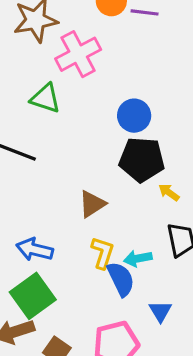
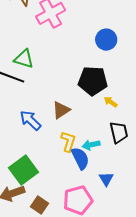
green triangle: (45, 98) -> (24, 59), moved
blue circle: (134, 116) -> (106, 40), moved
blue arrow: (35, 250) -> (30, 120), moved, turned 30

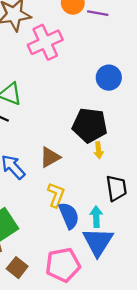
yellow arrow: (111, 102) -> (99, 150), moved, turned -136
cyan arrow: (91, 145) -> (96, 217), moved, turned 96
blue triangle: (106, 179) -> (98, 242), size x1.8

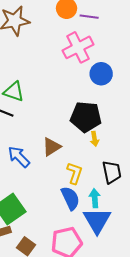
pink cross: (45, 42) -> (78, 47), moved
yellow L-shape: (56, 195) -> (75, 173), moved

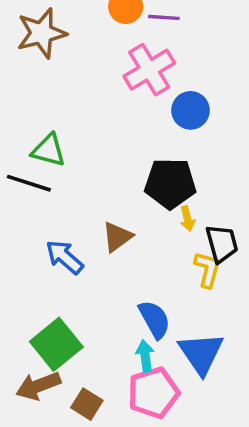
black trapezoid: (112, 172) -> (222, 244), moved
yellow L-shape: (75, 173) -> (208, 270), moved
cyan arrow: (95, 198) -> (145, 356), moved

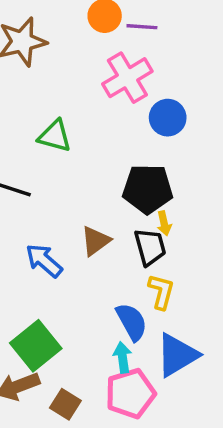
green triangle: (49, 150) -> (55, 136), moved
black trapezoid: (222, 244) -> (150, 247), moved
yellow L-shape: (208, 270) -> (161, 292), moved
blue triangle: (201, 353) -> (177, 355), turned 33

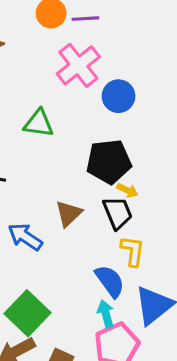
green triangle: (55, 136) -> (39, 123), moved
yellow arrow: (164, 223) -> (127, 190), turned -45

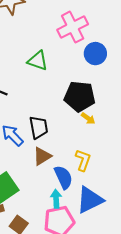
black trapezoid: (118, 213) -> (39, 127), moved
brown triangle: (69, 214) -> (42, 156), moved

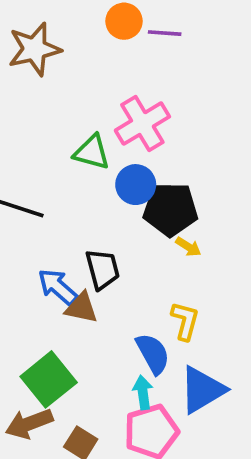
pink cross: (73, 27) -> (142, 124), moved
blue circle: (95, 54) -> (136, 185), moved
brown triangle: (42, 156) -> (81, 308), moved, turned 48

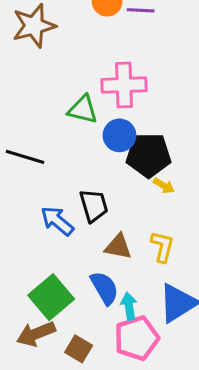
pink cross: (142, 124) -> (124, 85), turned 30
brown triangle: (81, 308) -> (118, 247), moved
blue semicircle: (153, 354) -> (105, 288), moved

